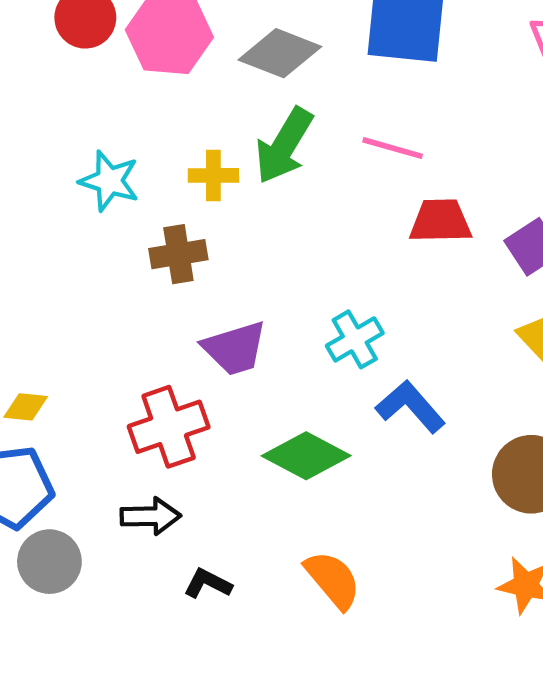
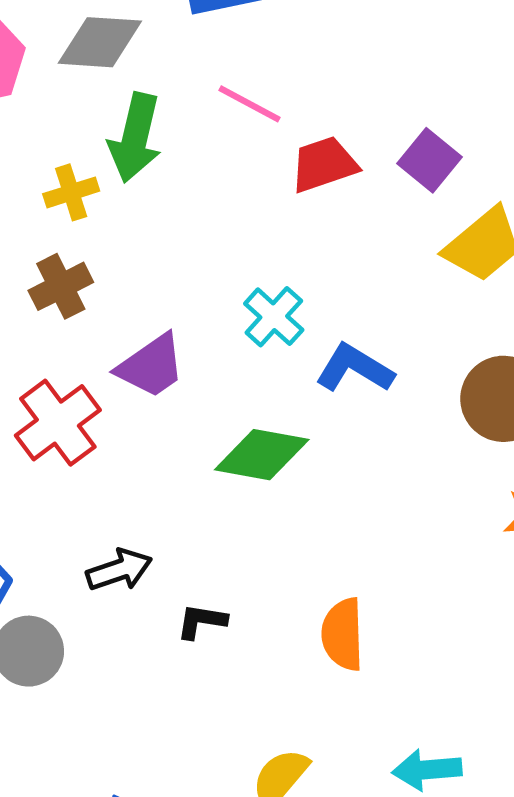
pink line: (393, 148) -> (250, 104), turned 30
red cross: (169, 427) -> (58, 423), moved
orange semicircle: (333, 580) -> (343, 634), moved, turned -124

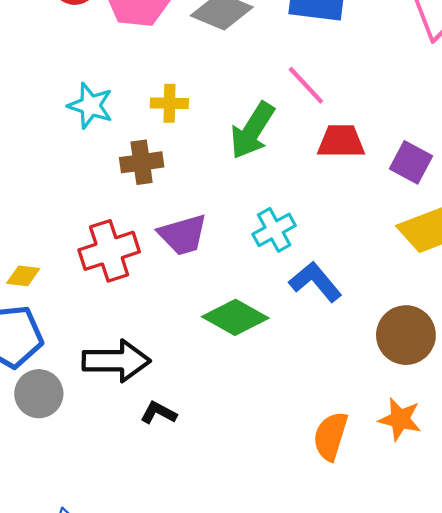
green arrow: (135, 138) -> (252, 130), moved
purple square: (429, 160) -> (411, 162), turned -30
black arrow: (119, 570) -> (116, 361), size x1.5
orange semicircle: (343, 634) -> (330, 436), moved

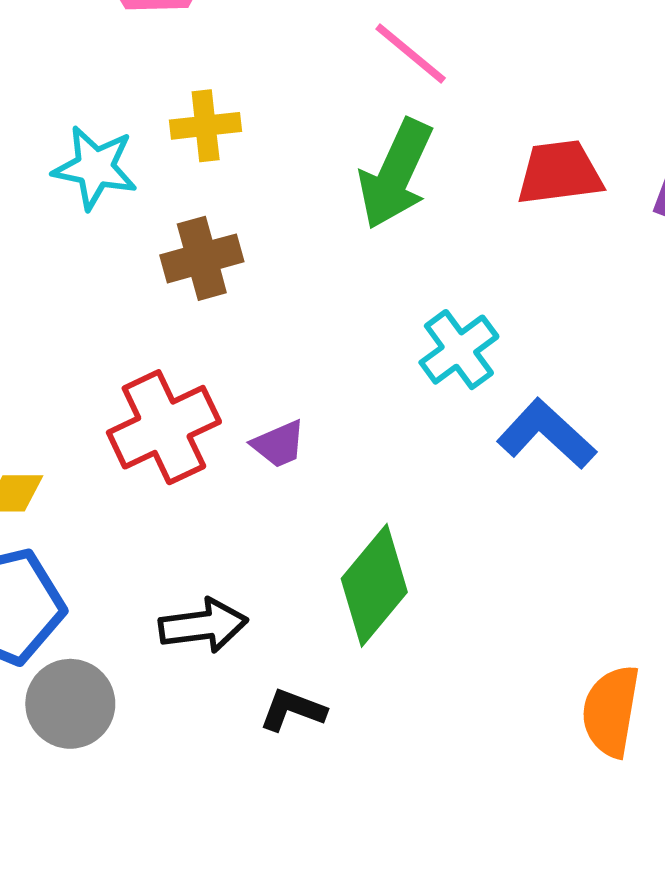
pink line: (306, 85) -> (411, 53), moved
yellow cross: (169, 103) -> (206, 126), moved
purple trapezoid: (183, 235) -> (279, 444), moved, size x0.6
green diamond: (235, 317) -> (374, 585), moved, turned -72
black arrow: (116, 361) -> (203, 626), size x0.7

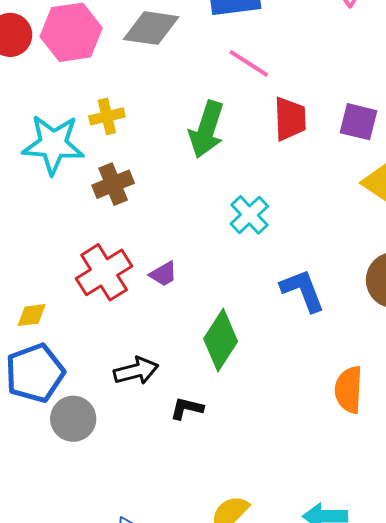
pink line: (411, 53) -> (249, 63), moved
cyan star: (95, 168) -> (53, 144), size x1.4
red trapezoid: (560, 173) -> (290, 119), turned 102
blue L-shape: (546, 434) -> (303, 290), moved, turned 33

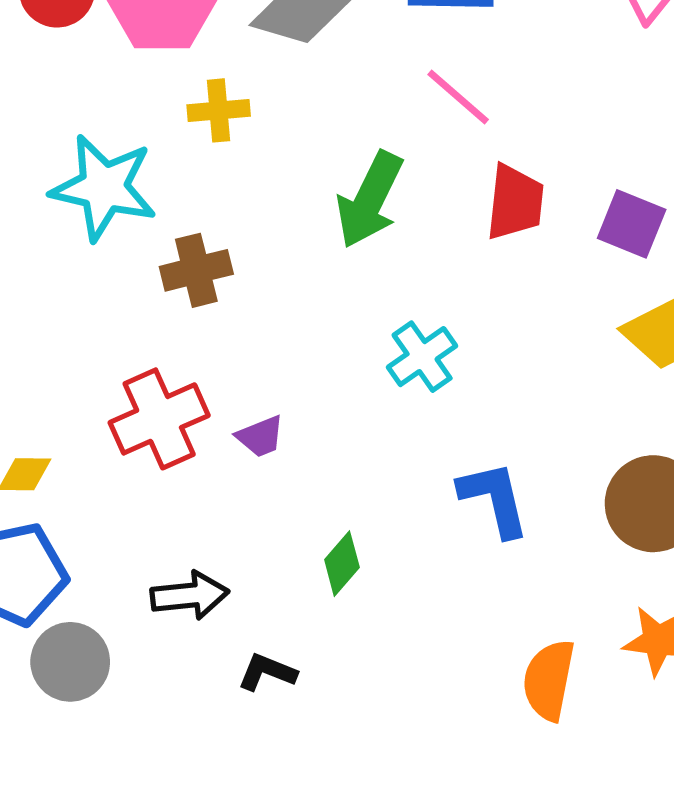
yellow cross: (107, 116) -> (219, 110), moved
green diamond: (221, 340) -> (342, 564), size x0.6

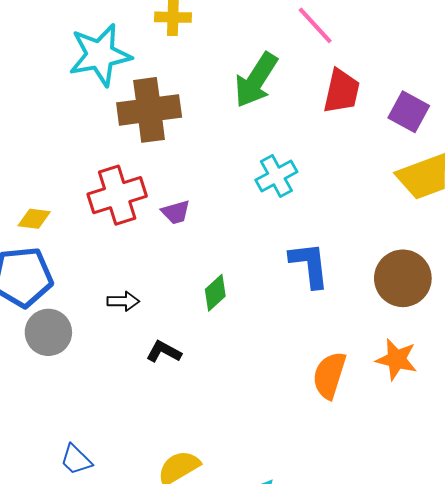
cyan star: (104, 188) -> (100, 55), turned -30
brown cross: (196, 270) -> (149, 110), size x1.5
black arrow: (190, 595) -> (123, 301), size x0.7

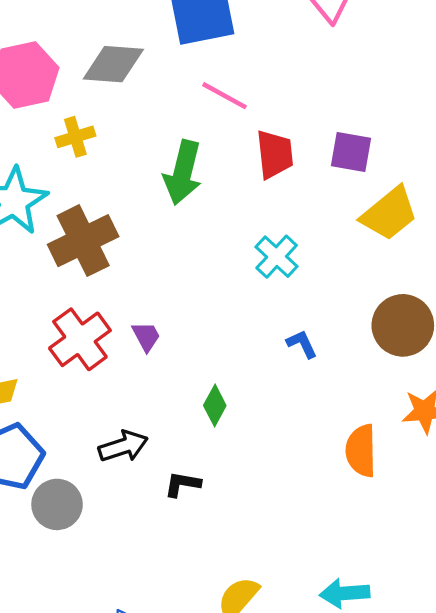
cyan cross: (276, 176) -> (277, 257), moved
purple trapezoid: (176, 212) -> (146, 336), turned -84
blue L-shape: (309, 265) -> (302, 344), size x0.6
black arrow: (123, 301) -> (123, 446), size x1.4

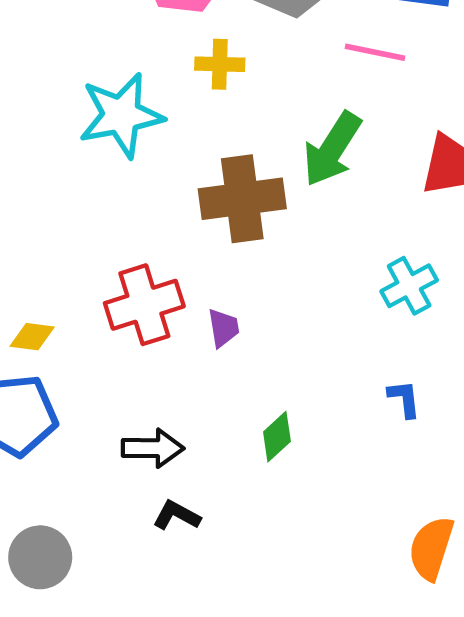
pink line: (225, 96) -> (375, 52), moved, turned -36
brown cross: (83, 241) -> (242, 199), moved
black L-shape: (182, 484) -> (177, 515), moved
gray circle: (57, 504) -> (40, 557), moved

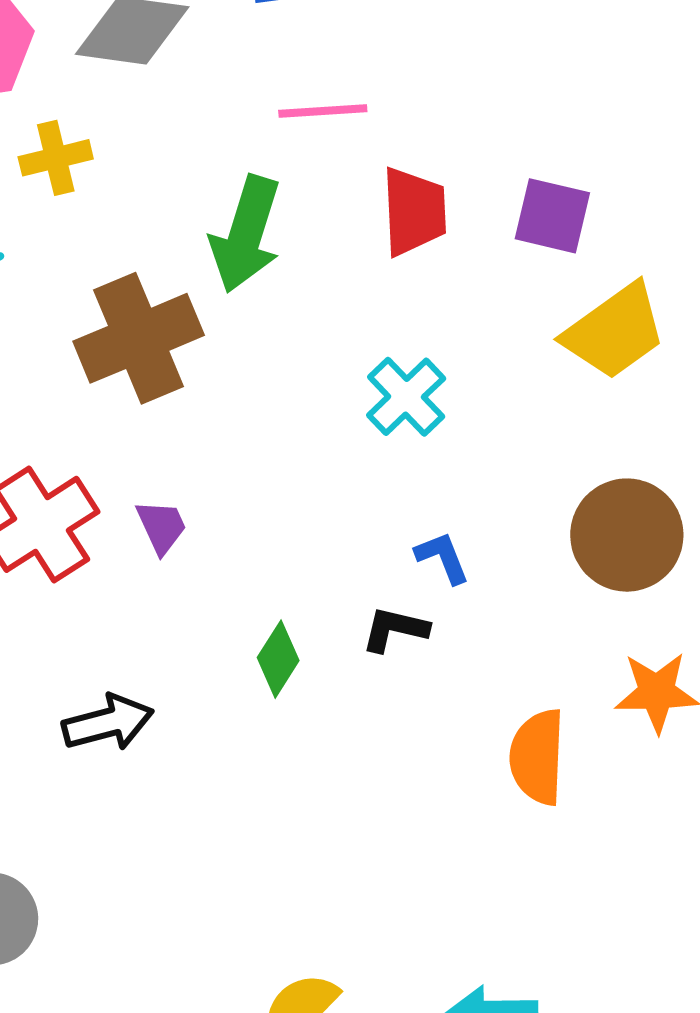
pink line: (375, 52) -> (323, 111), moved
black L-shape: (177, 515) -> (395, 629), moved

